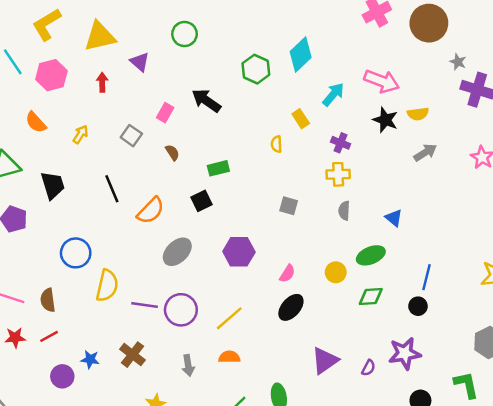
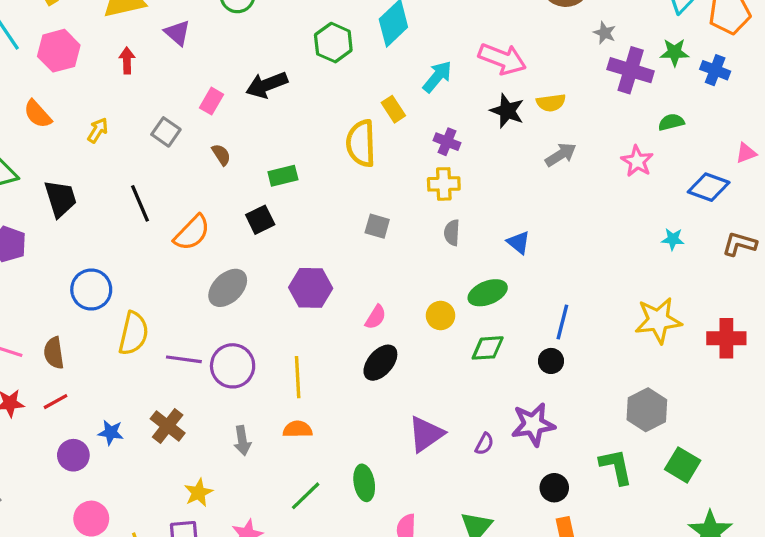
black arrow: (206, 101) -> (267, 85), turned -56
yellow semicircle: (276, 144) -> (361, 143), size x2.0
yellow line: (229, 318) -> (298, 377), turned -52

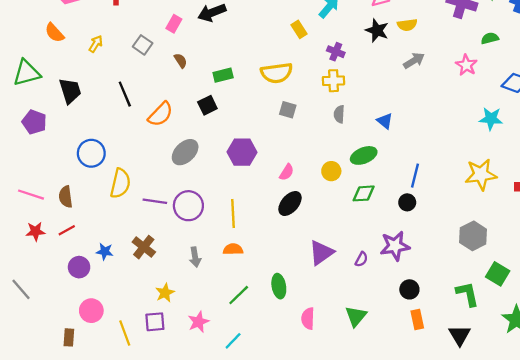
yellow semicircle: (361, 143) -> (277, 73), moved, turned -96
cyan star: (673, 239) -> (491, 119), size x1.5
green L-shape: (616, 467) -> (467, 294), moved

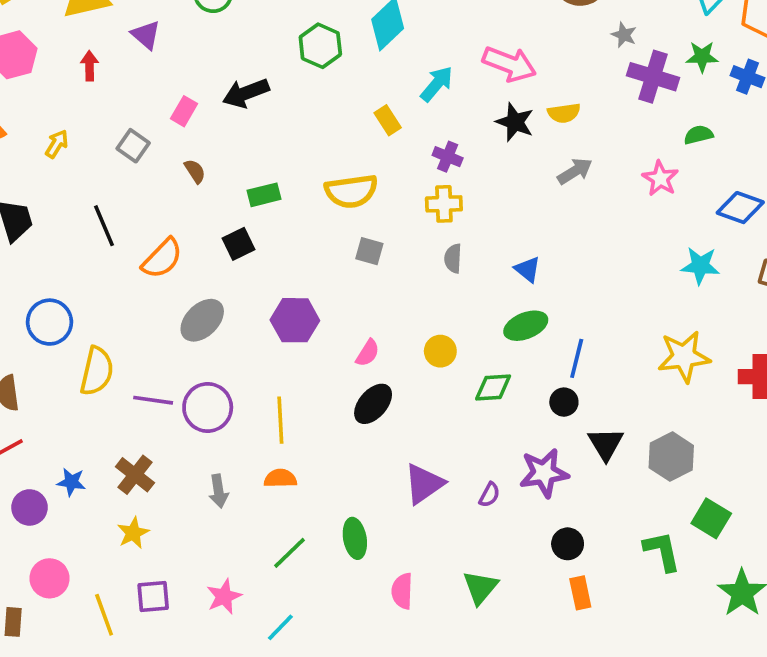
green ellipse: (364, 155) -> (526, 326), moved
yellow star: (165, 293) -> (133, 533), moved
black triangle: (460, 335) -> (606, 444), moved

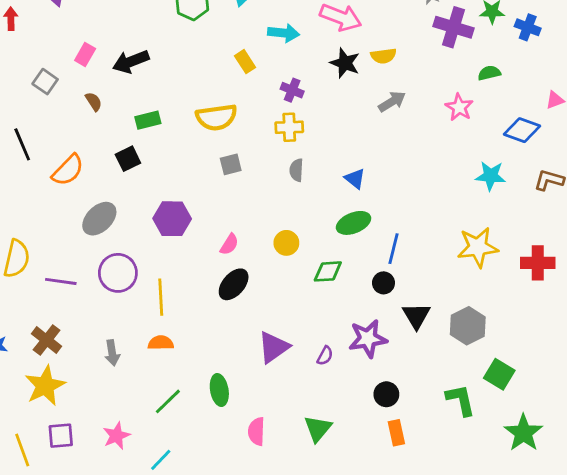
cyan arrow: (437, 84) -> (284, 33), turned 56
black arrow: (246, 93) -> (131, 62), moved
gray square: (369, 251) -> (231, 164), turned -30
purple circle: (208, 407) -> (118, 273), moved
yellow star: (133, 533) -> (45, 386), size x1.6

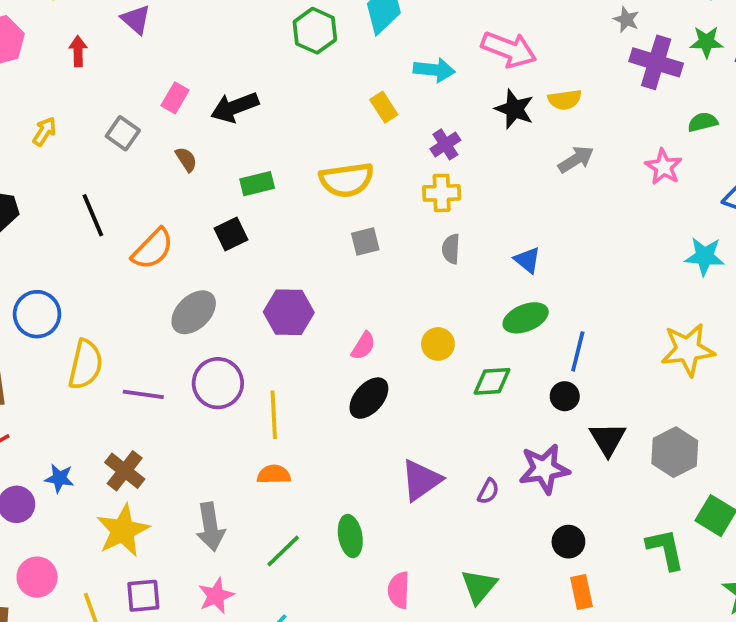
purple cross: (292, 90) -> (445, 144), turned 35
gray arrow: (112, 353) -> (210, 527), moved, size x1.4

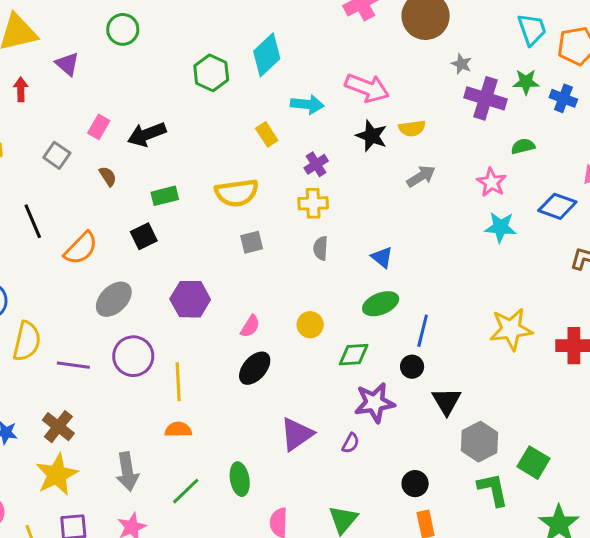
cyan star: (705, 256) -> (500, 227), moved
gray hexagon: (675, 452) -> (479, 442), moved
purple star: (544, 469) -> (375, 403), moved

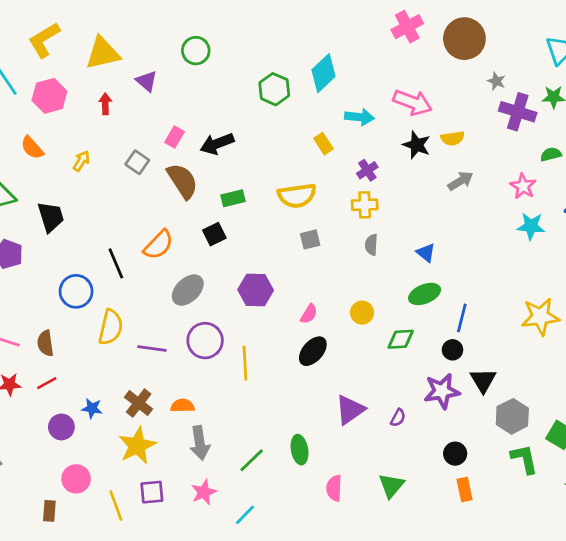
brown semicircle: (108, 176) -> (182, 181), size x2.0
black line: (33, 221) -> (116, 263), moved
purple star: (375, 403) -> (442, 391), moved
orange semicircle: (178, 430) -> (182, 406), moved

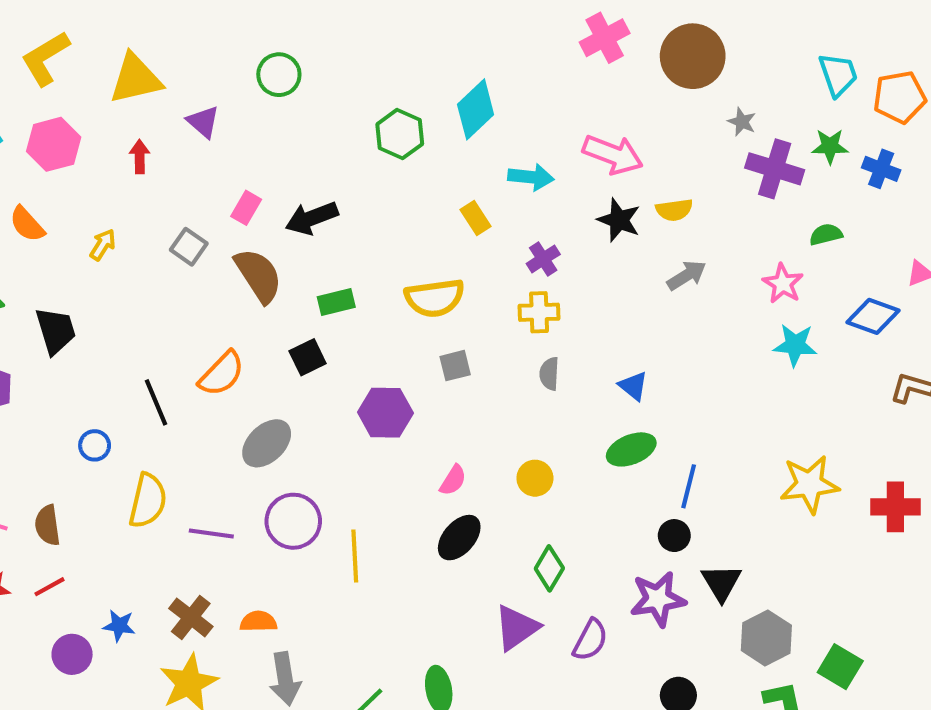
purple hexagon: (256, 290) -> (385, 413), moved
blue circle: (76, 291) -> (95, 445), size x0.6
green diamond: (401, 339) -> (549, 568), moved, turned -56
purple semicircle: (398, 418) -> (590, 640), size x1.5

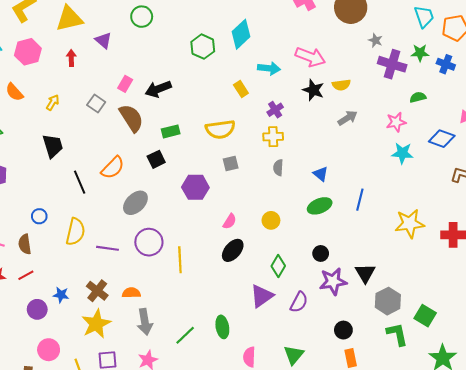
pink star: (783, 284) -> (396, 122), turned 30
black trapezoid: (56, 331) -> (53, 146), moved
blue circle: (95, 445) -> (39, 216), moved
blue line: (689, 486) -> (360, 200), moved
black circle: (674, 536) -> (321, 253), moved

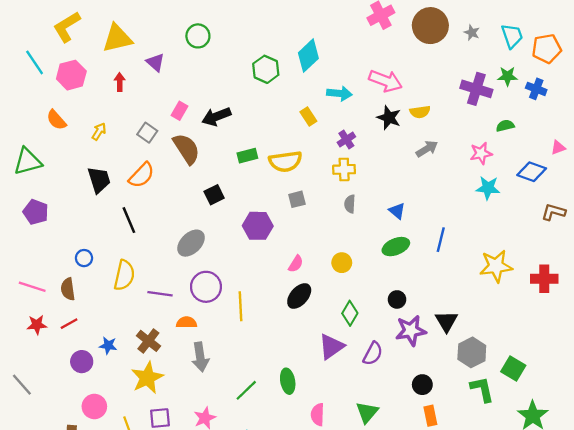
gray star: (375, 40) -> (472, 32), moved
green rectangle: (171, 131) -> (247, 156), moved
orange semicircle: (113, 168) -> (142, 175), moved
orange semicircle: (131, 293) -> (186, 322), moved
gray arrow: (145, 322) -> (200, 357), moved

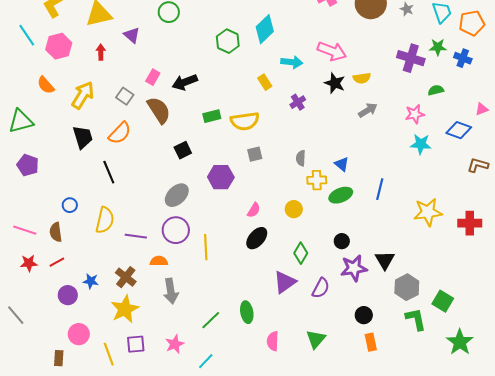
yellow arrow: (99, 131) -> (83, 95), size x1.8
yellow cross: (344, 169) -> (317, 180), moved
gray ellipse: (191, 243) -> (177, 195), moved

